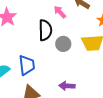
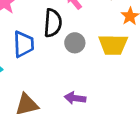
blue trapezoid: (27, 65) -> (24, 44), moved

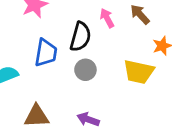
gray circle: (75, 43) -> (85, 70), moved

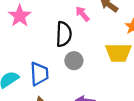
blue trapezoid: (46, 53) -> (39, 74), moved

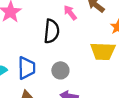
gray circle: (74, 61) -> (60, 70), moved

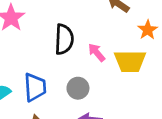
pink arrow: (70, 13) -> (97, 52), moved

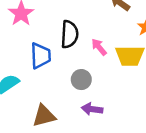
blue trapezoid: (35, 87) -> (41, 56), moved

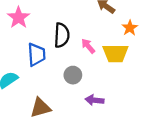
purple arrow: (92, 109) -> (95, 100), moved

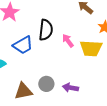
blue trapezoid: (36, 55) -> (23, 45), turned 60
gray circle: (73, 75) -> (46, 84), moved

